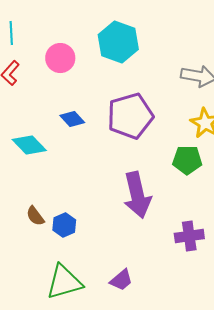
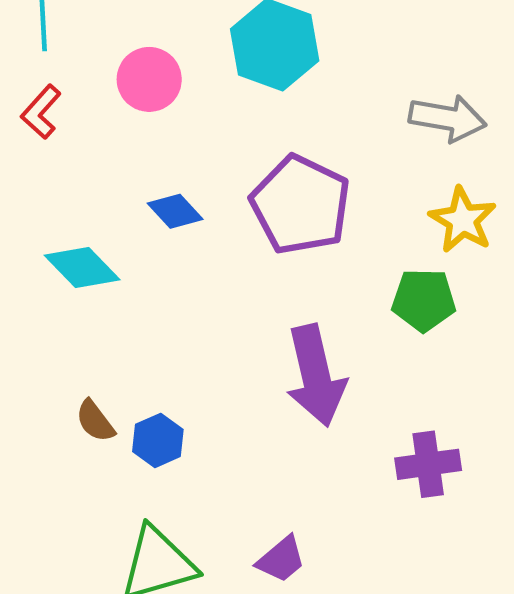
purple pentagon: (130, 116) -> (301, 205), turned -30

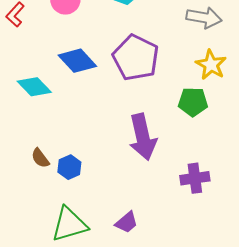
blue diamond: (175, 211) -> (77, 61), size x1.5

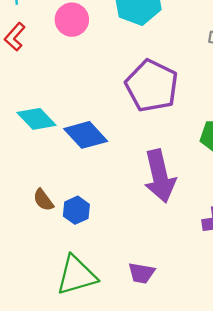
blue diamond: (77, 61) -> (86, 135), moved
purple trapezoid: (127, 222) -> (141, 273), turned 50

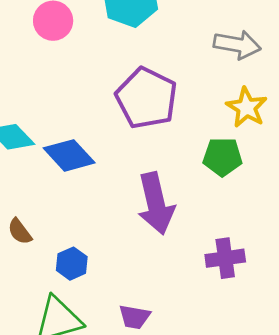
blue hexagon: (76, 210) -> (72, 264), moved

